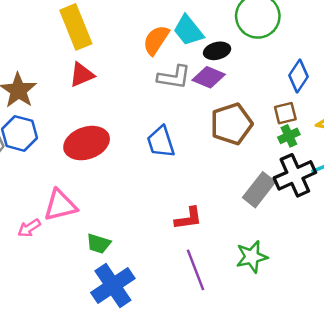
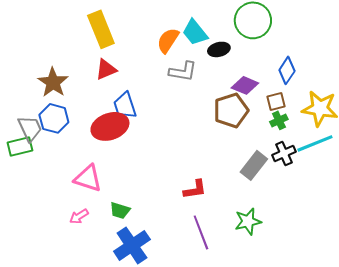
purple diamond: (209, 77) -> (245, 85), moved
blue trapezoid: (161, 142) -> (125, 105), moved
black cross: (295, 175) -> (284, 153), size x0.7
pink triangle: (60, 205) -> (88, 178), turned 32
pink arrow: (29, 228) -> (79, 216), moved

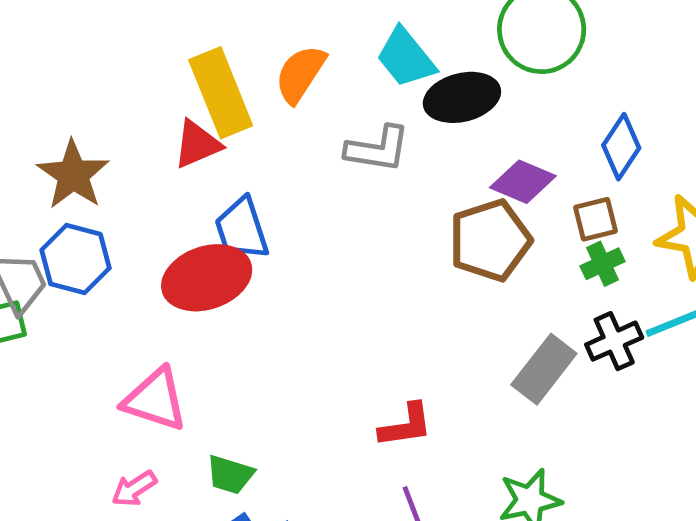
yellow rectangle: (101, 29) -> (221, 93), moved
orange semicircle: (168, 40) -> (300, 74), moved
black ellipse: (219, 49) -> (462, 97), size x1.4

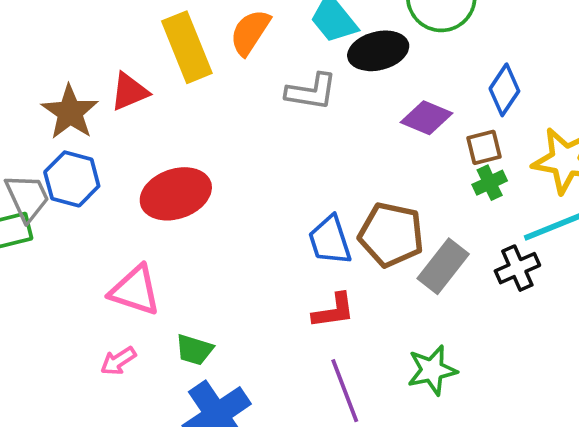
red triangle: (197, 144) -> (129, 92), moved
blue trapezoid: (242, 229) -> (330, 240), moved
brown pentagon: (490, 240) -> (391, 235), moved, turned 30
black cross: (614, 341) -> (517, 268), moved

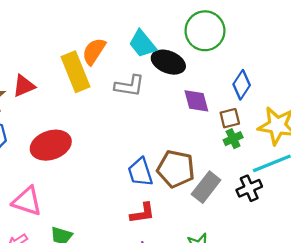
yellow rectangle: (187, 47) -> (76, 72), moved
black ellipse: (378, 51) -> (168, 62), turned 36
purple diamond: (426, 118) -> (196, 101), turned 52

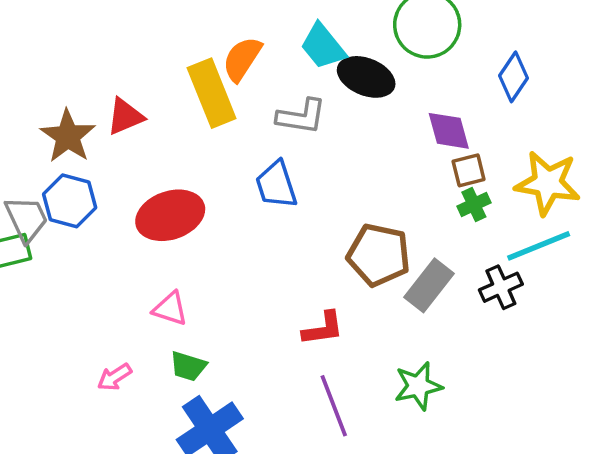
blue diamond: (242, 85) -> (513, 77), moved
purple diamond: (196, 101) -> (449, 131), moved
blue trapezoid: (140, 172) -> (276, 185), moved
pink triangle: (27, 201) -> (170, 309), moved, size x0.7

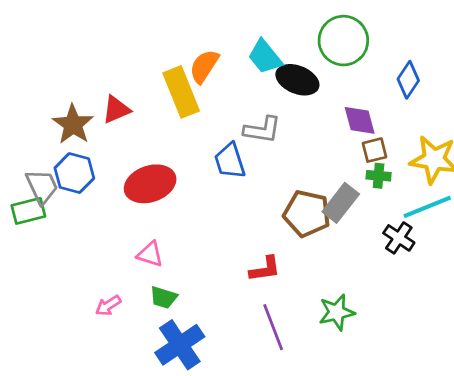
gray L-shape: (301, 116) -> (262, 130), moved
green cross: (474, 205) -> (379, 176), turned 30
gray rectangle: (429, 285) -> (341, 203), moved
black cross: (501, 287) -> (399, 238), turned -32

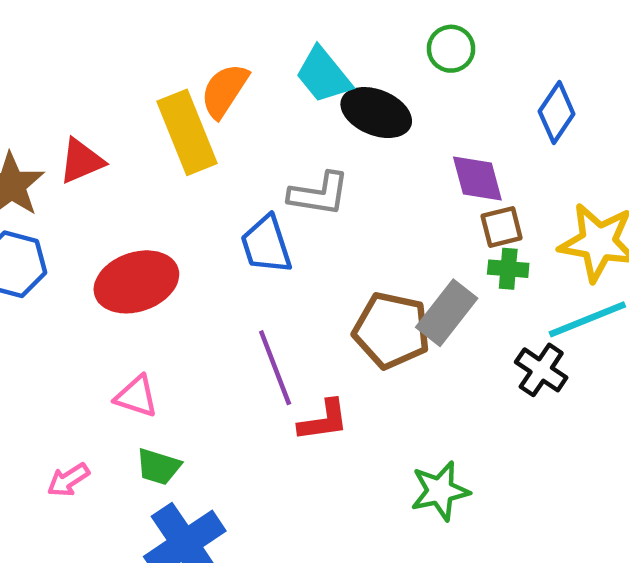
green circle: (343, 41) -> (451, 49), size x0.6
purple line: (273, 327) -> (275, 368), moved

